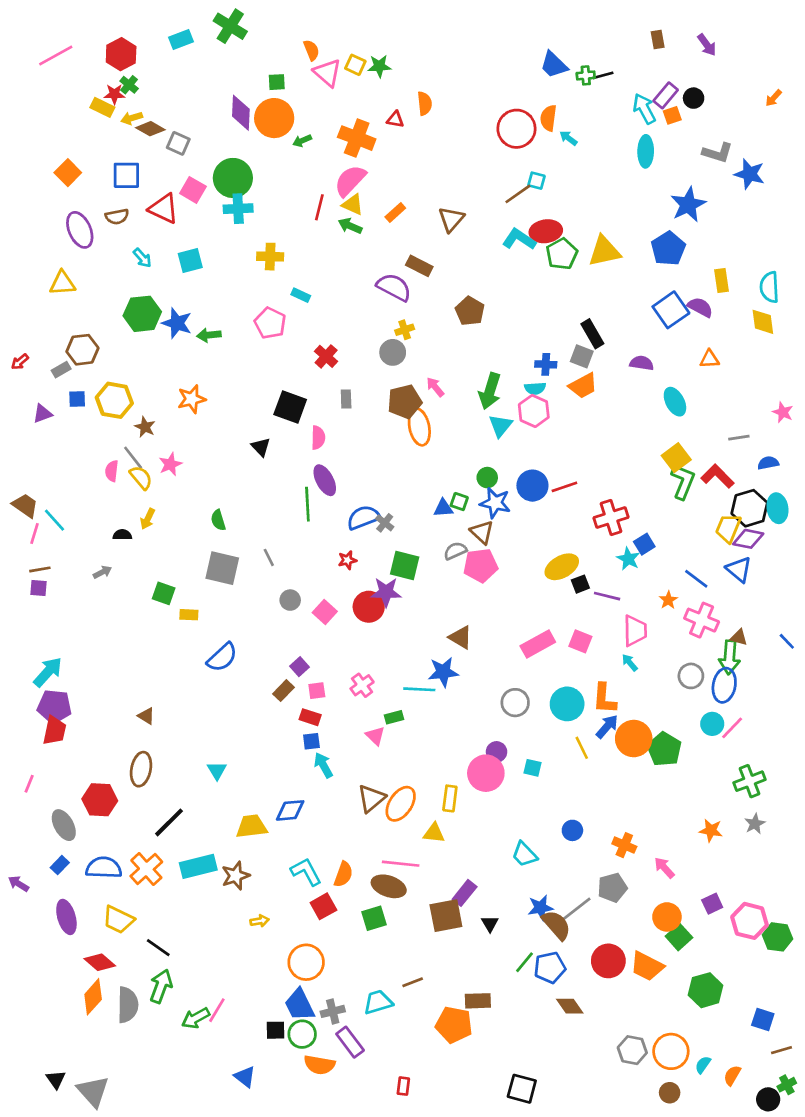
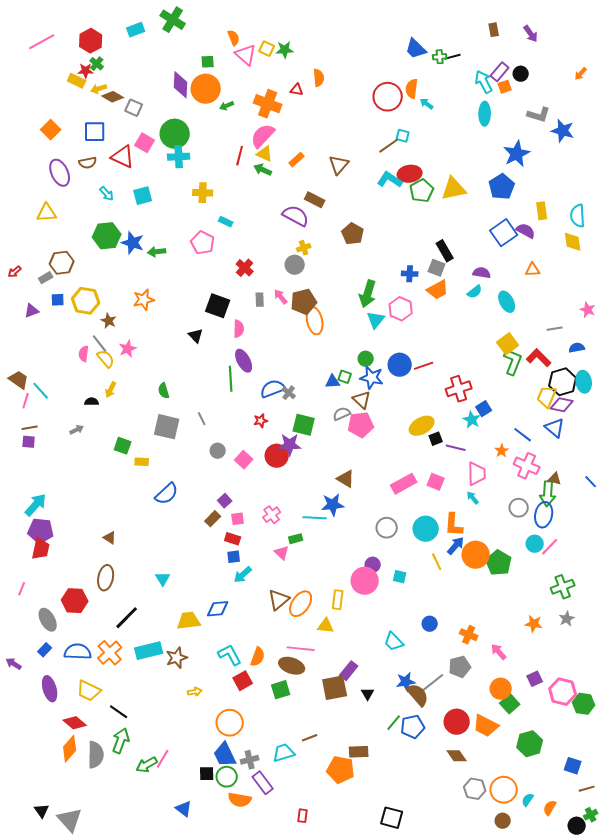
pink arrow: (435, 387) -> (281, 297), moved
cyan semicircle: (535, 388) -> (475, 292), moved, turned -35
cyan arrow: (323, 765) -> (243, 575), turned -102
brown diamond: (570, 1006) -> (457, 756), moved

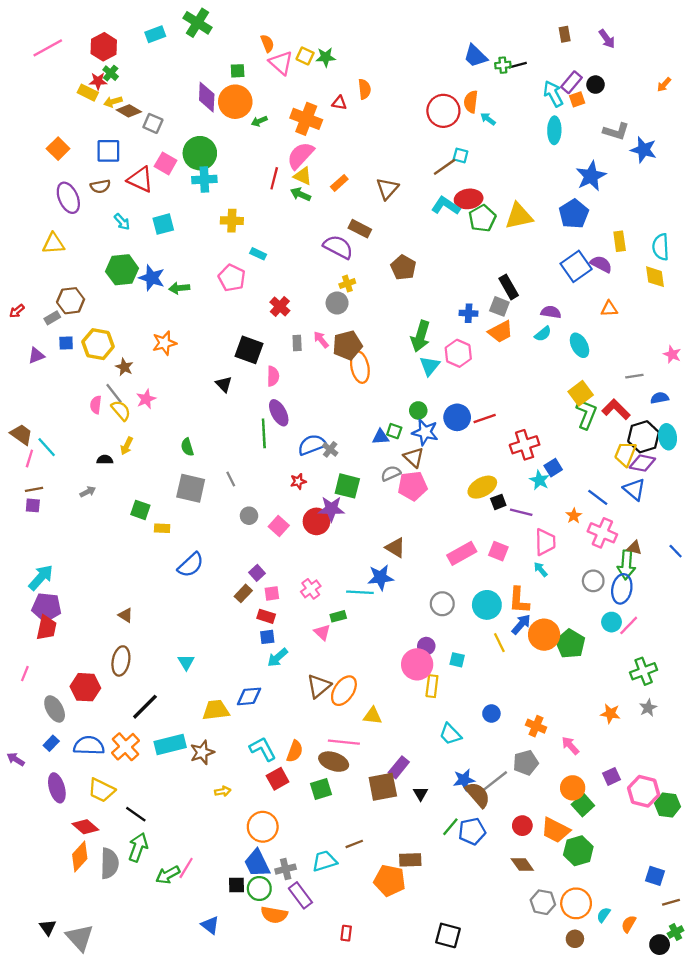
yellow rectangle: (338, 600) -> (432, 686), moved
red circle: (457, 722) -> (522, 826), size x0.7
green hexagon: (530, 744) -> (578, 851), moved

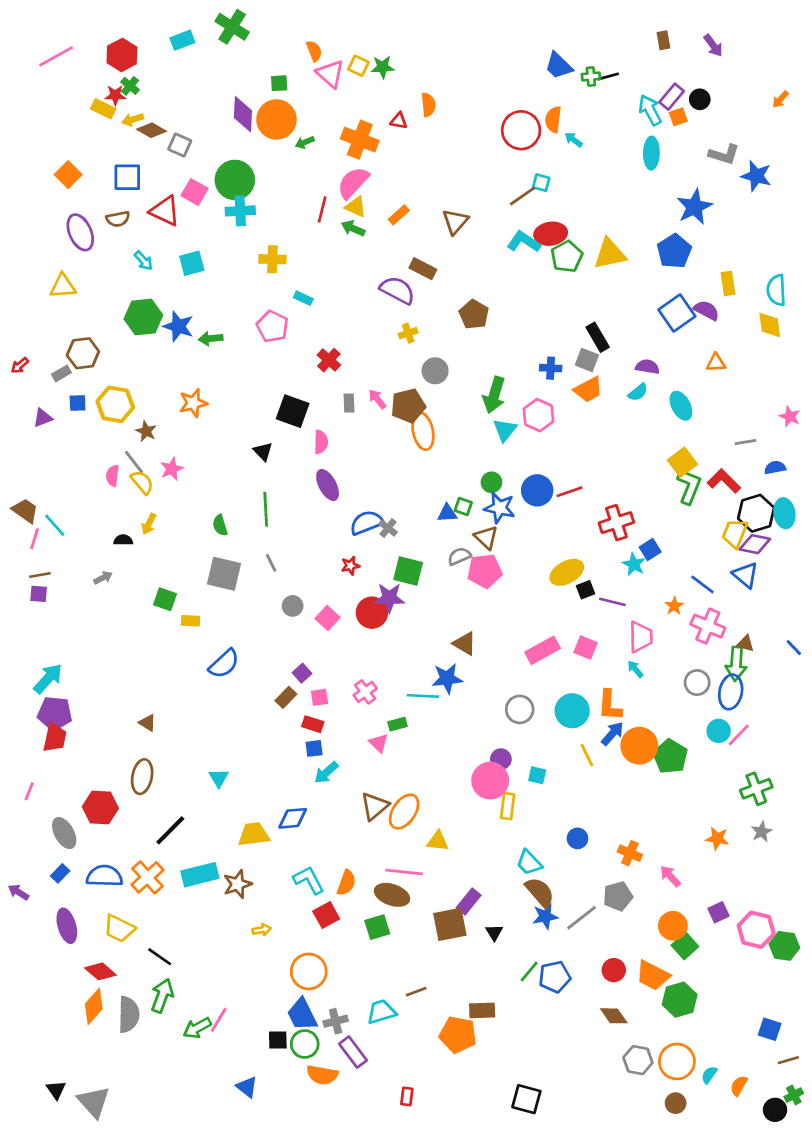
gray circle: (337, 303) -> (435, 371), moved
green line: (264, 433) -> (266, 509), moved
brown semicircle: (478, 795) -> (540, 892), moved

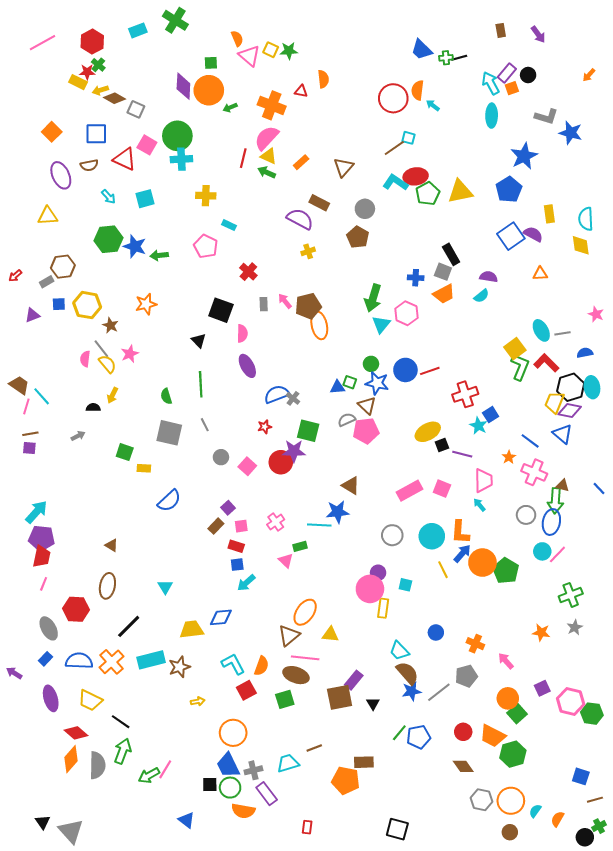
gray circle: (435, 371) -> (365, 209), moved
cyan ellipse: (681, 406) -> (541, 330), moved
pink line: (29, 791) -> (44, 584), moved
brown triangle: (375, 806) -> (289, 636), moved

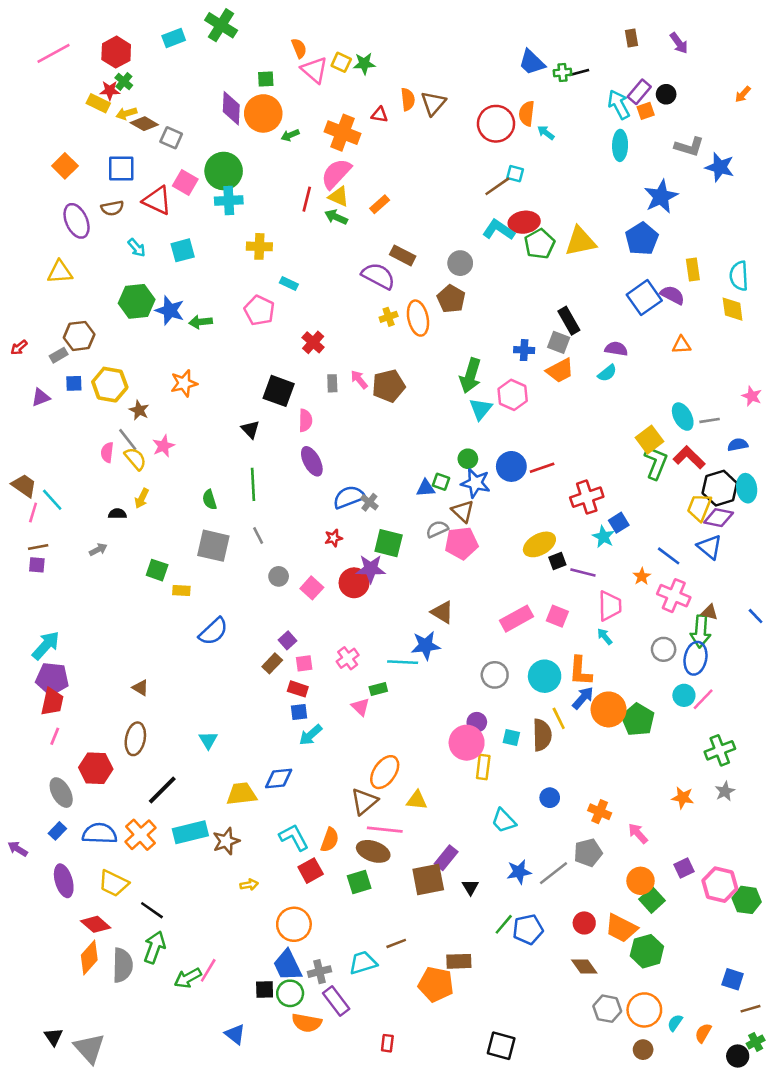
brown triangle: (344, 167) -> (433, 103), moved
orange ellipse: (319, 325) -> (418, 318), moved
brown semicircle: (407, 673) -> (542, 735), moved, turned 40

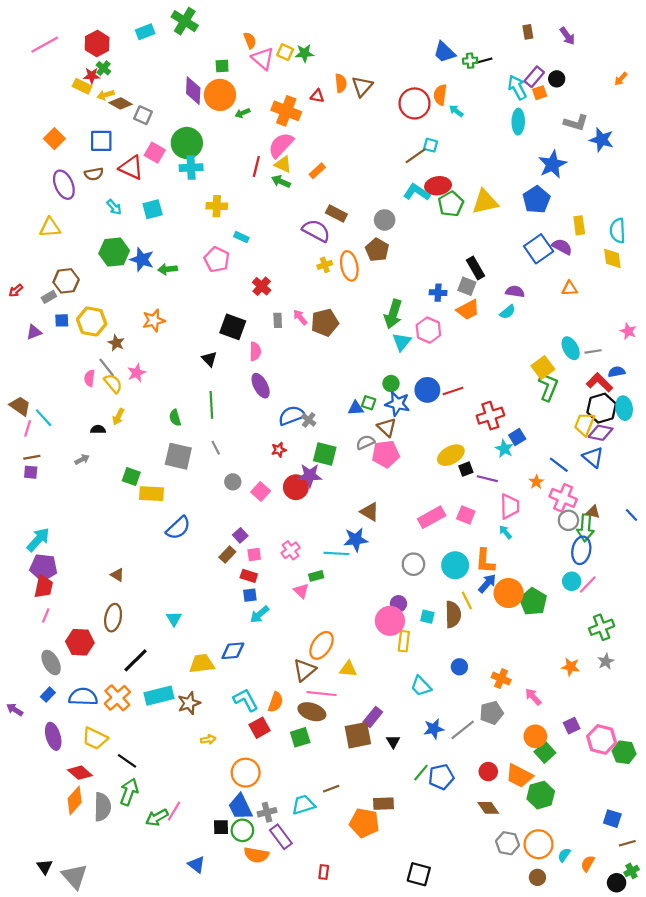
red L-shape: (689, 457) -> (599, 382), moved
yellow rectangle: (181, 590) -> (152, 494), size x1.6
gray circle: (664, 649) -> (568, 520), moved

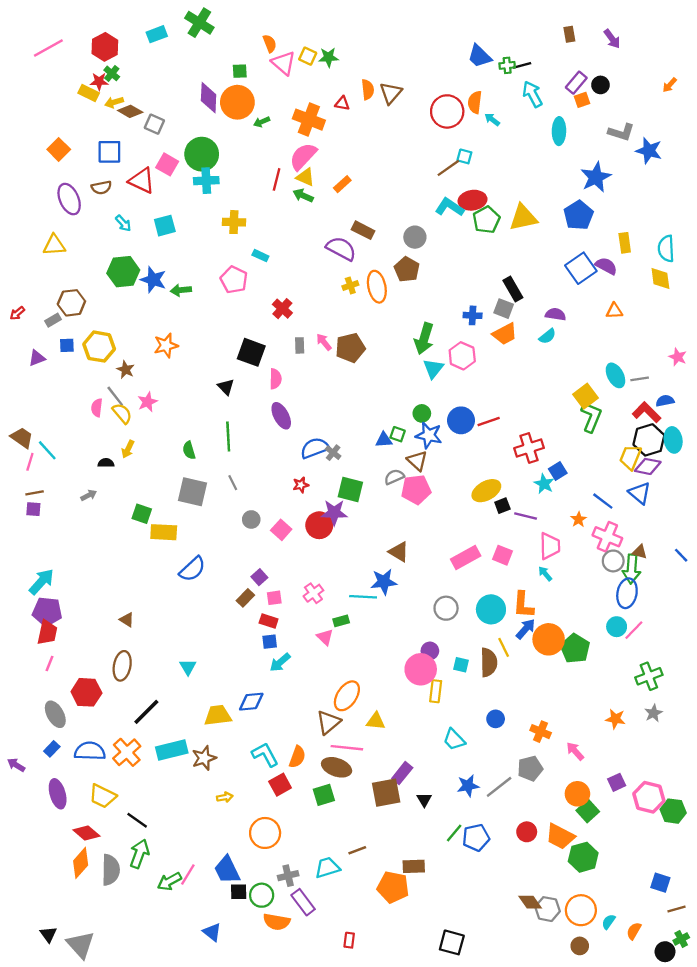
cyan arrow: (517, 87) -> (532, 94), moved
blue trapezoid: (240, 807) -> (227, 870), moved
brown diamond: (488, 808) -> (530, 902), moved

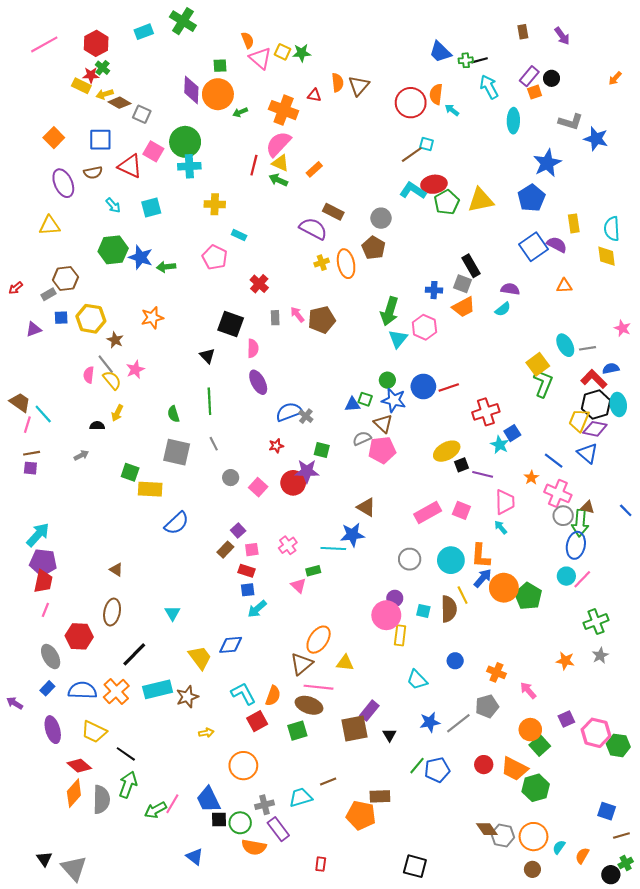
green square: (350, 490) -> (322, 450), size x0.7
yellow trapezoid: (218, 715) -> (200, 658), turned 60

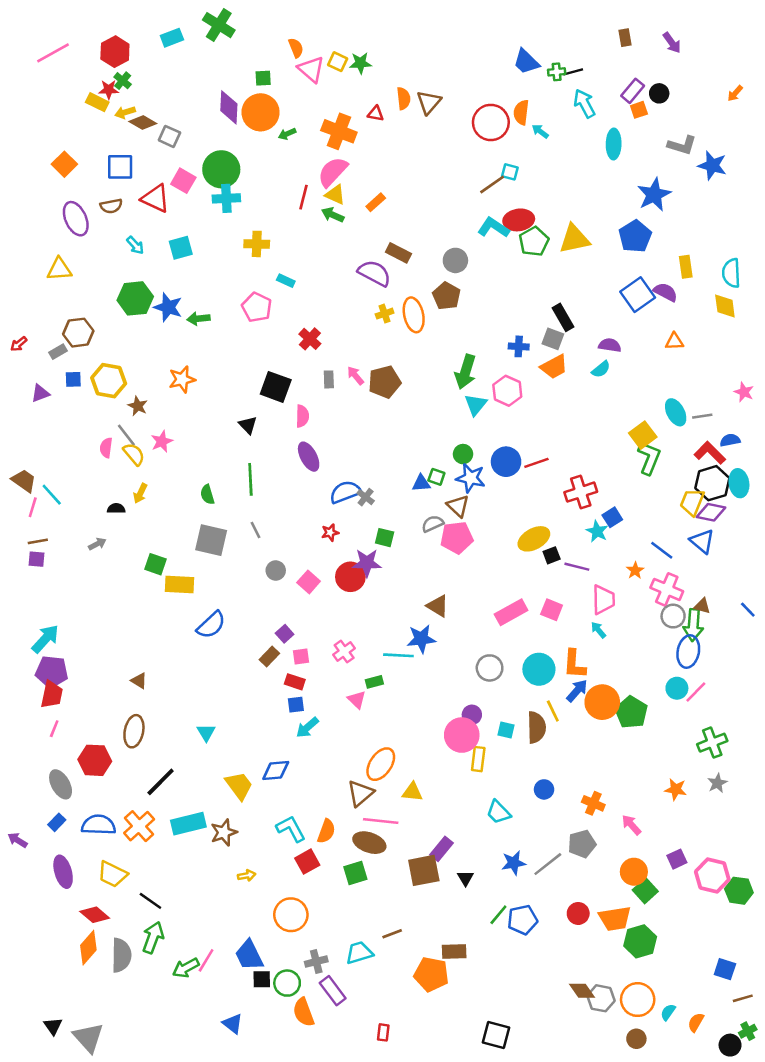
orange trapezoid: (514, 769) -> (615, 919), turned -36
orange semicircle: (254, 847) -> (304, 1012), turned 60

